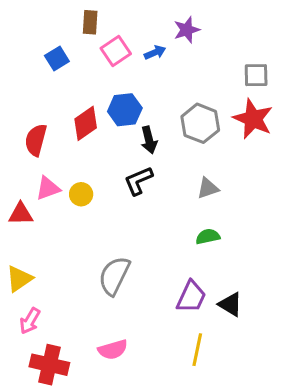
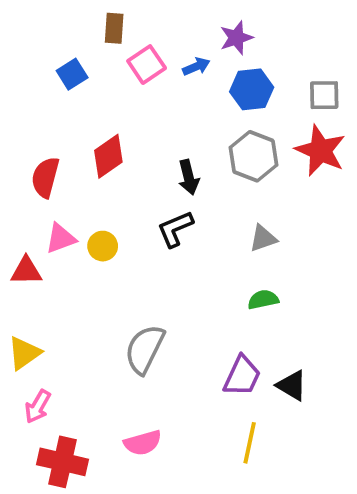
blue hexagon: (125, 110) -> (252, 89), moved

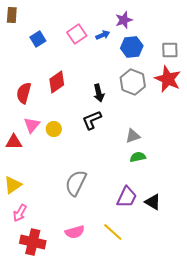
brown rectangle: (114, 28) -> (12, 15), moved
pink triangle: (61, 238) -> (32, 125), turned -30
gray triangle: (263, 238) -> (133, 136), moved
yellow line: (250, 443) -> (113, 232), moved, turned -60

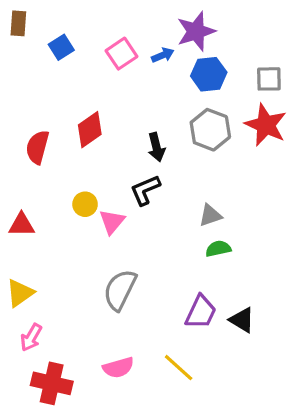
purple star: (124, 20) -> (196, 31), size x1.4
blue square: (38, 39) -> (61, 47), moved
pink triangle: (32, 125) -> (112, 222), moved

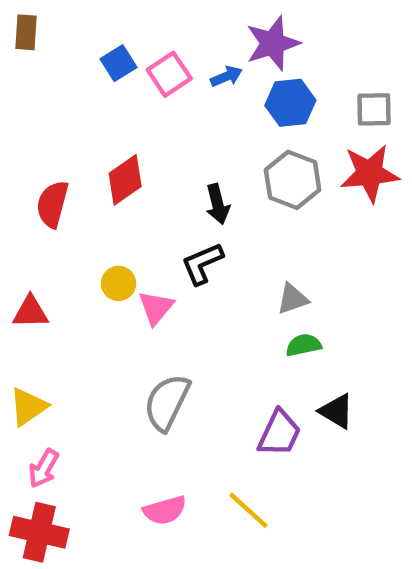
blue square: (61, 47) -> (119, 63), moved
red star: (266, 125) -> (370, 173), turned -30
black triangle: (242, 320) -> (337, 411), moved
red cross: (52, 383) -> (39, 532), moved

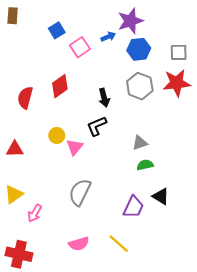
pink square: (169, 74) -> (80, 47), moved
pink arrow: (44, 468) -> (35, 213), moved

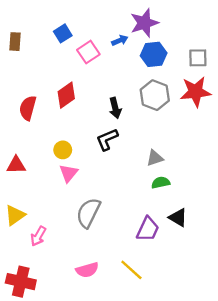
brown rectangle: (13, 16) -> (15, 42), moved
pink triangle: (75, 147) -> (69, 173), moved

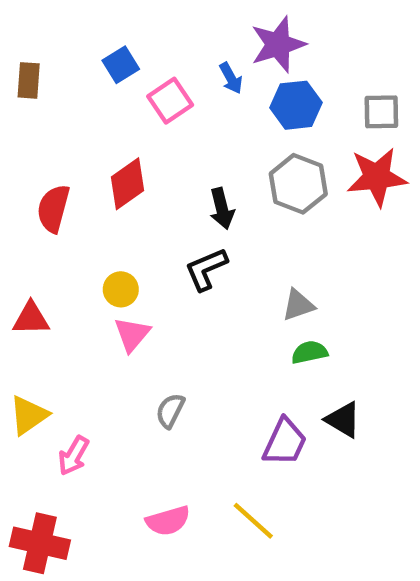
blue arrow: (120, 40) -> (231, 78), turned 84
gray semicircle: (88, 213) -> (170, 411), size x0.6

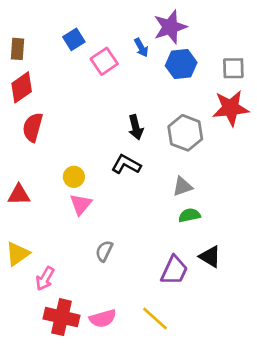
red diamond: (128, 184) -> (22, 87), moved
gray hexagon: (298, 184) -> (185, 133), moved
black L-shape: (206, 269) -> (126, 164), turned 52
red cross: (40, 543) -> (62, 317), moved

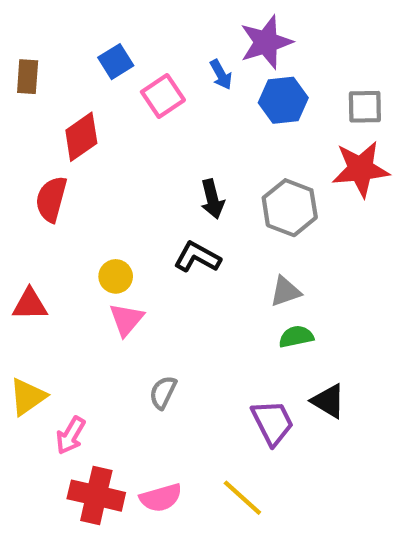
red diamond: (22, 87) -> (81, 137), moved
purple trapezoid: (174, 270) -> (272, 423), turned -52

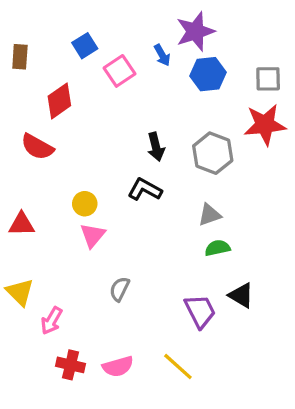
red semicircle: (51, 199) -> (37, 147), turned -76
yellow triangle: (28, 397) -> (20, 292), turned -40
red cross: (96, 496) -> (71, 365), size x0.7

